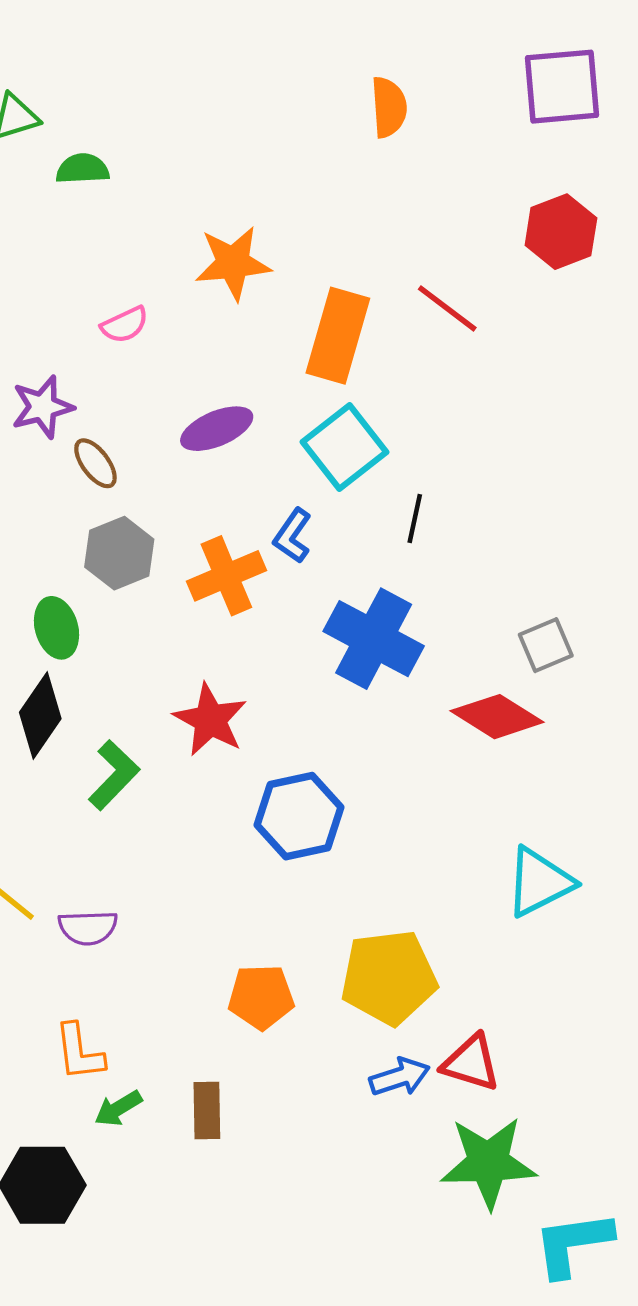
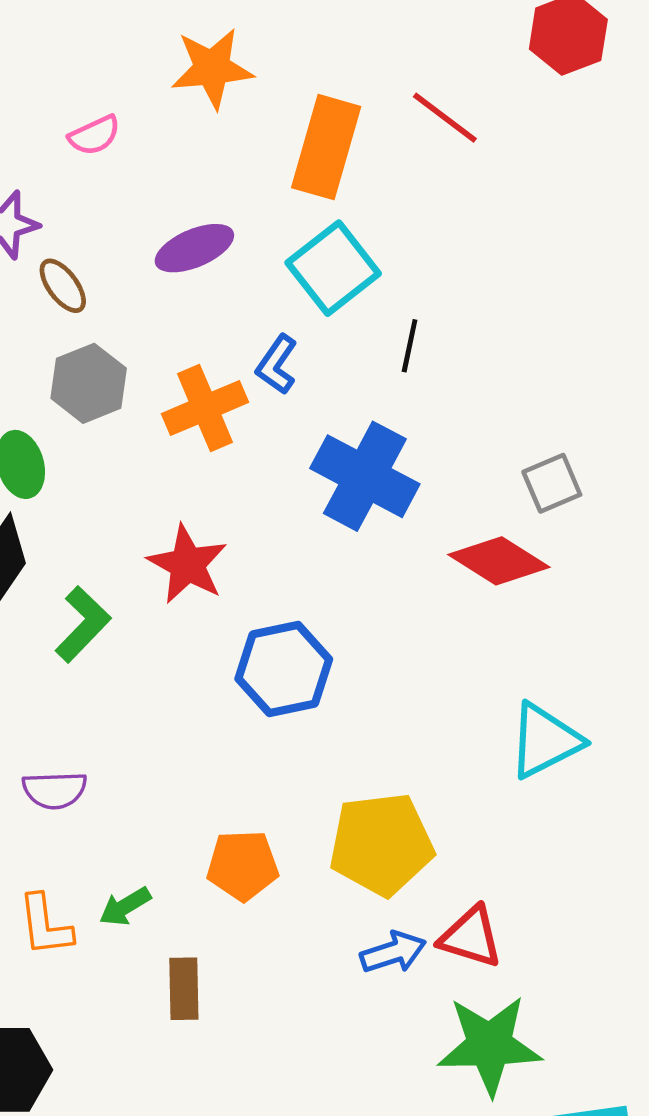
green arrow: (118, 1108) -> (125, 906), moved

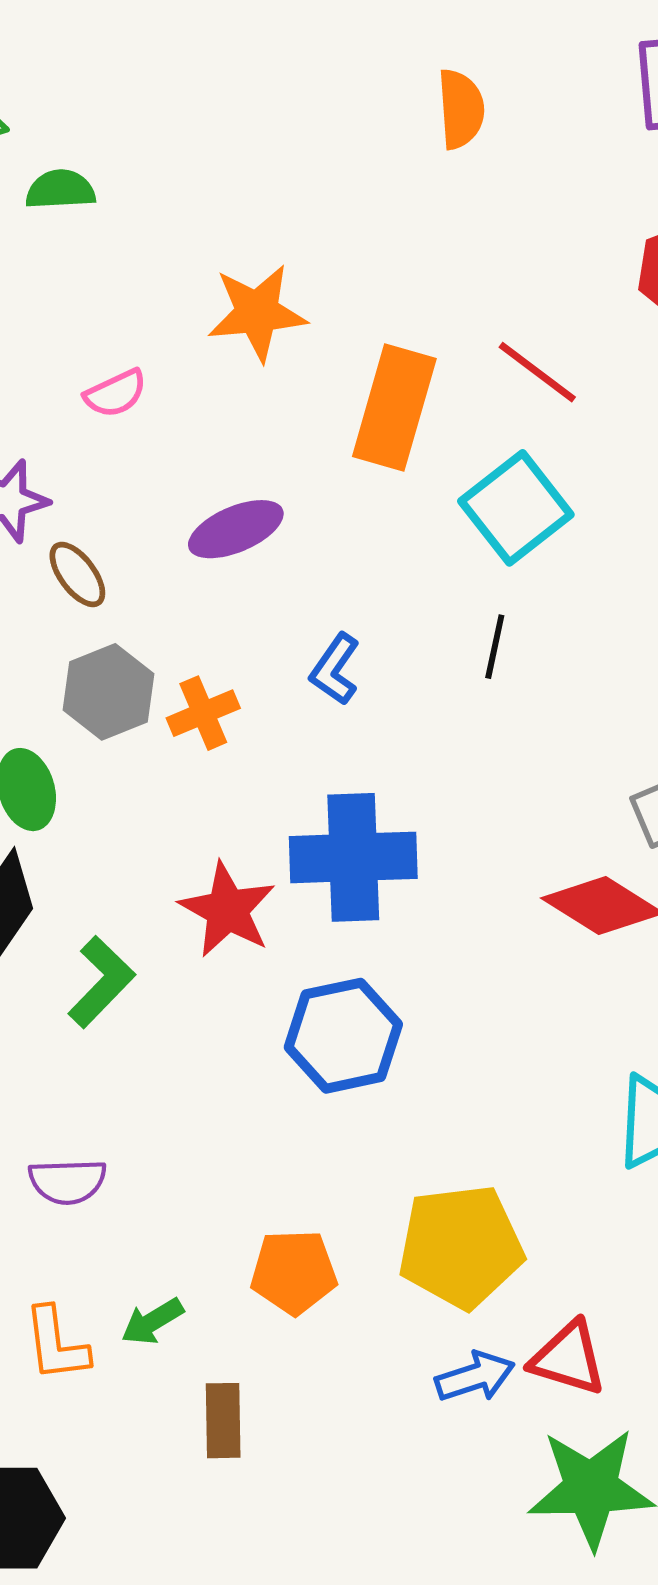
cyan square: (333, 268) -> (516, 508), moved
orange cross: (205, 408) -> (203, 713), moved, size x0.7
blue cross: (365, 476) -> (353, 857), moved, turned -30

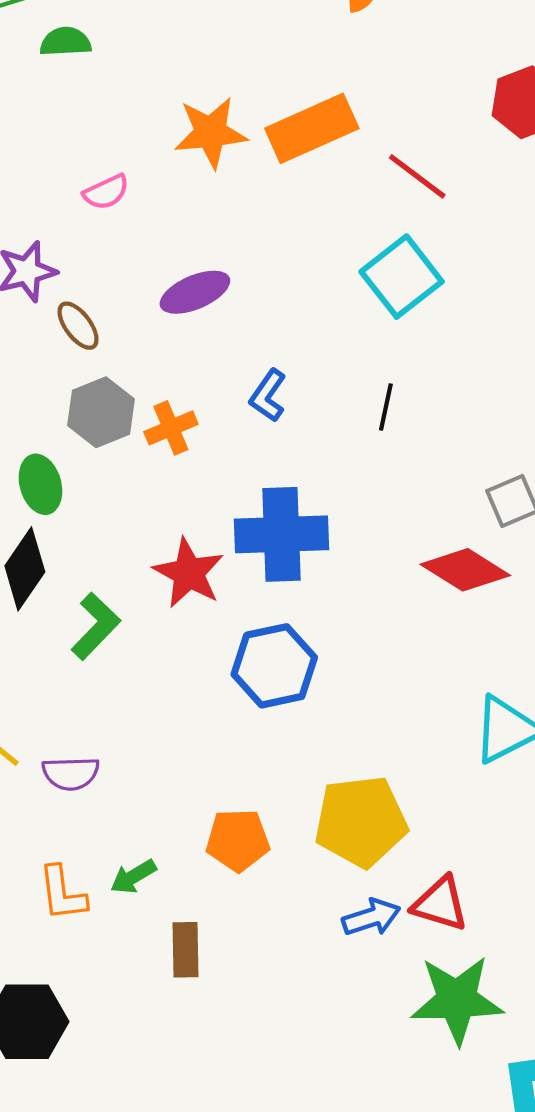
orange rectangle: (394, 408) -> (312, 128), moved, turned 50
black line: (495, 647) -> (386, 407), moved

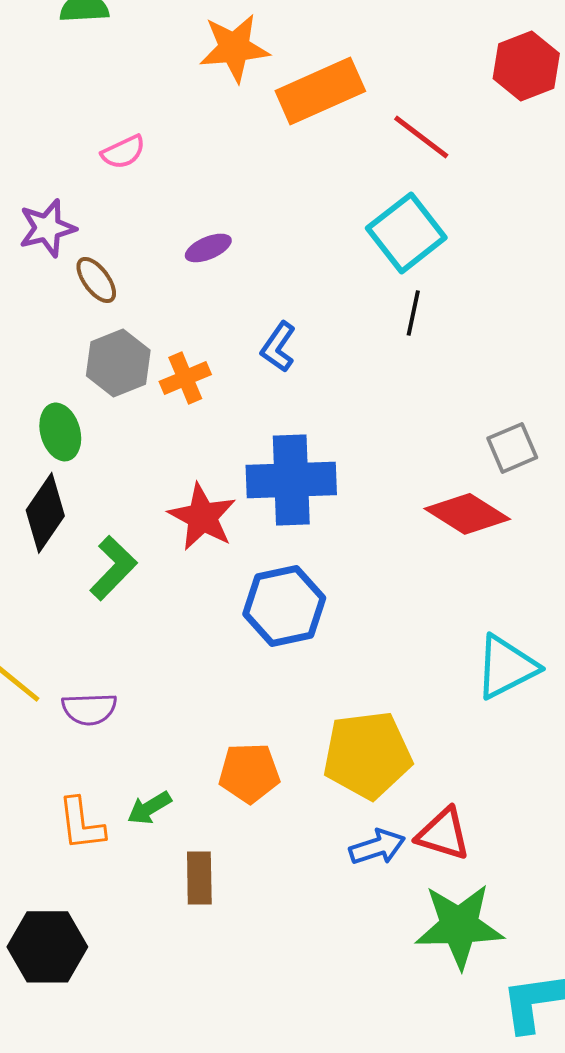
orange star: (211, 133) -> (234, 48), moved
purple ellipse: (195, 292) -> (208, 248), size x0.7
black line: (386, 407) -> (413, 313), moved

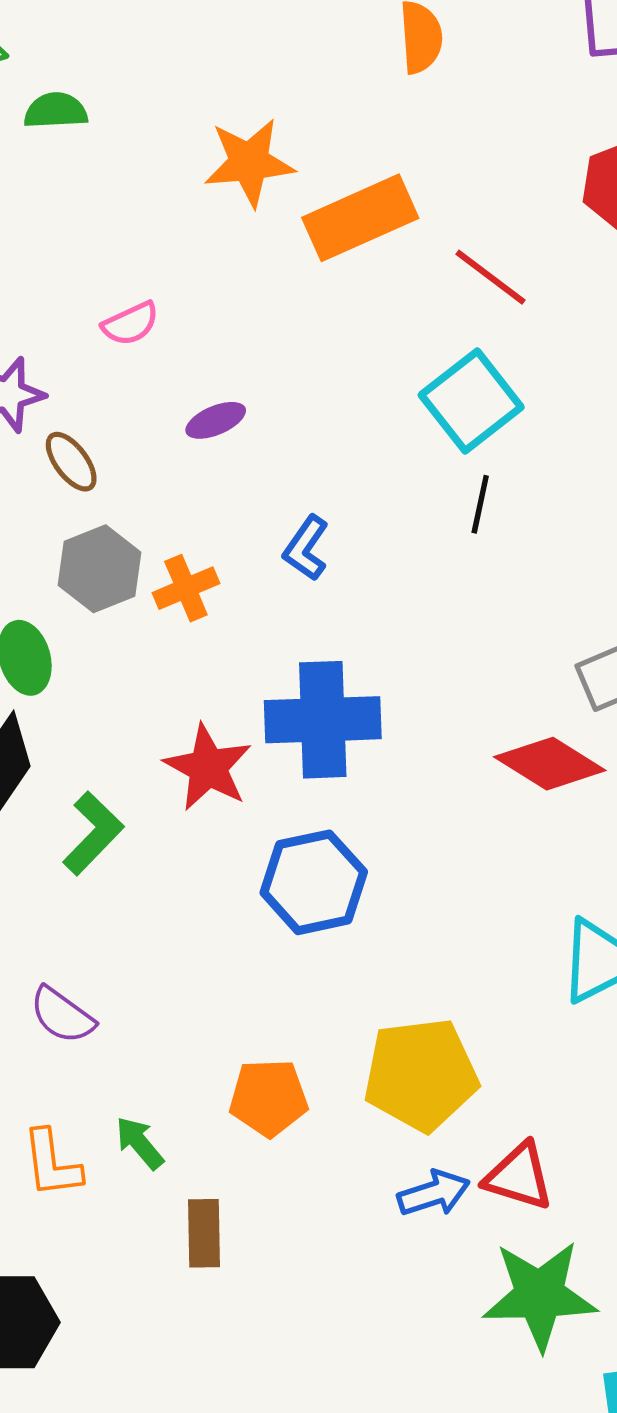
pink semicircle: (123, 152) -> (131, 324), moved
purple semicircle: (89, 709) -> (62, 1015), turned 38
green arrow: (149, 808) -> (140, 1143), turned 81

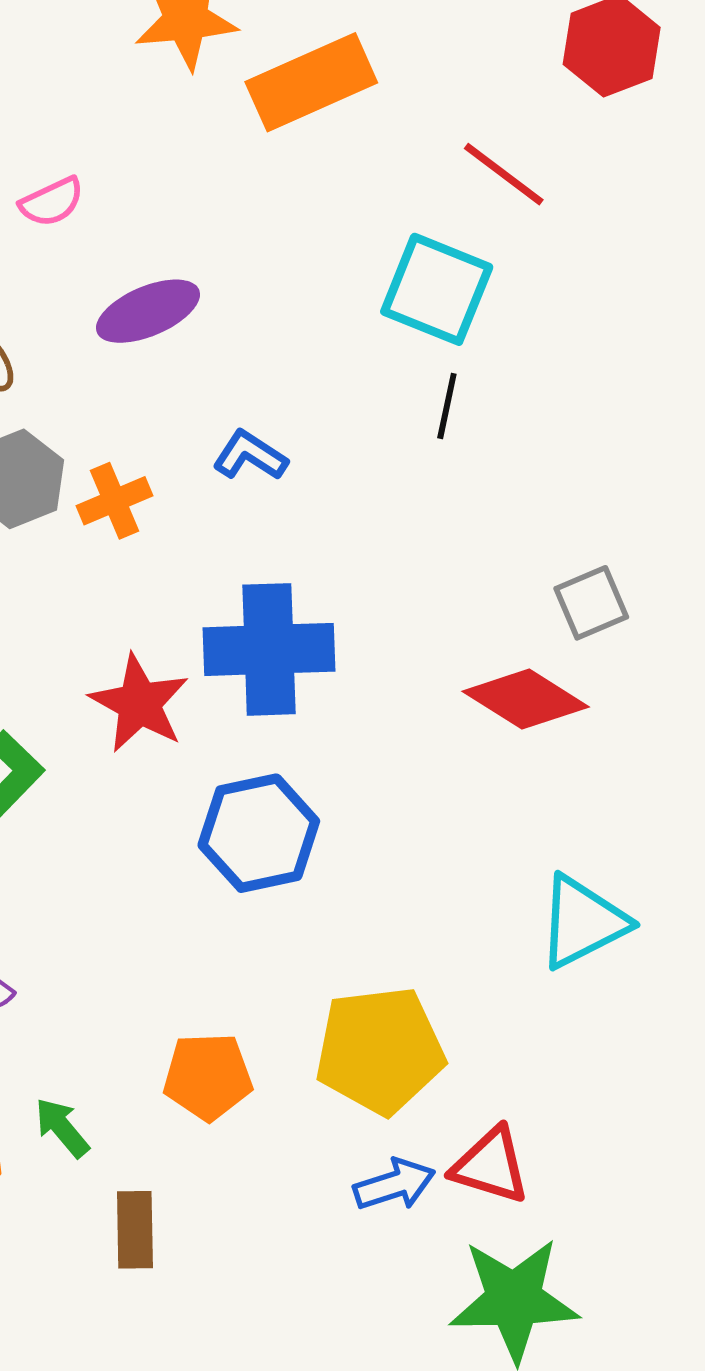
red line: (490, 277) -> (504, 174), moved
cyan square: (471, 401) -> (437, 289), turned -30
purple ellipse: (216, 420) -> (148, 311), size x1.5
blue L-shape: (306, 548) -> (250, 456), turned 88

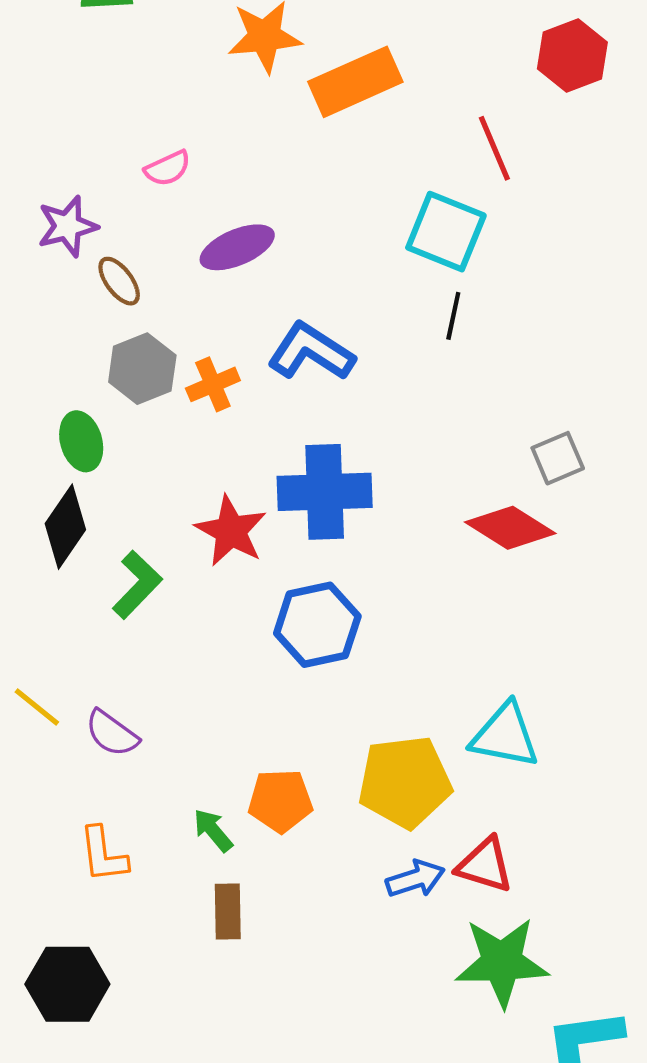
red line: (504, 174) -> (494, 148), turned 30
blue L-shape: (250, 456) -> (311, 352), size x1.6
cyan triangle: (582, 922) -> (505, 735), moved, turned 38
green arrow: (62, 1128) -> (213, 830), moved

